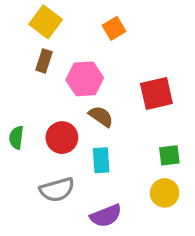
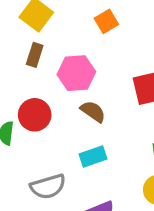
red circle: (62, 138) -> (35, 115), moved
cyan rectangle: (101, 160) -> (93, 156), turned 75

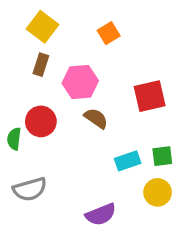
cyan rectangle: (93, 156) -> (128, 161), moved
gray semicircle: (48, 187) -> (30, 189), moved

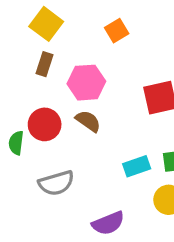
brown semicircle: (96, 118) -> (88, 121), moved
gray semicircle: (30, 189) -> (56, 183), moved

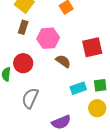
brown semicircle: (88, 121) -> (63, 61), moved
gray semicircle: (56, 183) -> (30, 98), turned 130

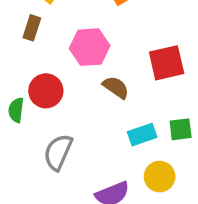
brown rectangle: (23, 27) -> (32, 28), moved
yellow circle: (97, 108) -> (160, 177), moved

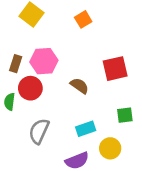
brown rectangle: (32, 28) -> (16, 64), moved
pink hexagon: (90, 47) -> (44, 61), moved
cyan rectangle: (142, 135) -> (86, 129), moved

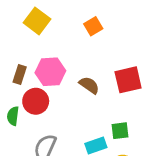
brown semicircle: (79, 86) -> (89, 85), moved
green square: (125, 115) -> (120, 131), moved

